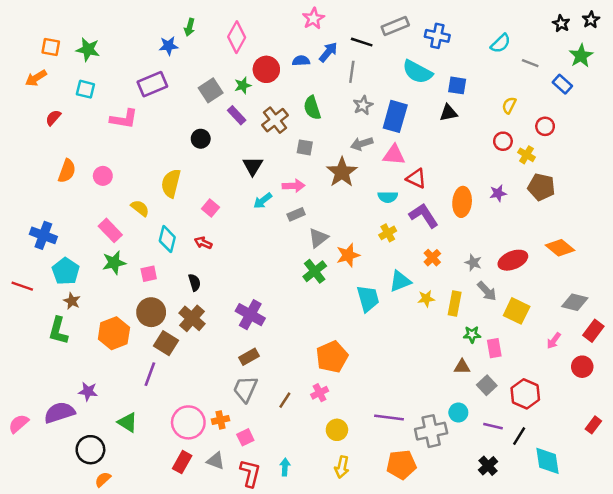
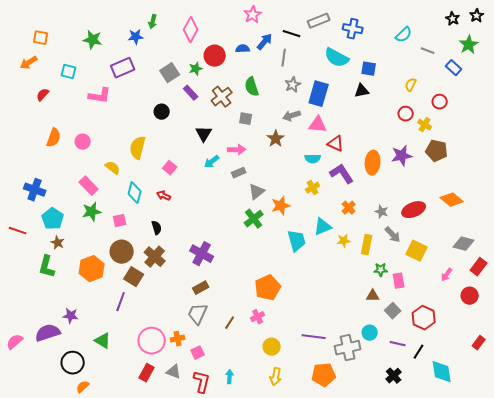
green star: (88, 50) -> (93, 40), moved
brown star: (342, 172) -> (276, 139), size x0.7
purple star: (498, 193) -> (402, 156), size x1.5

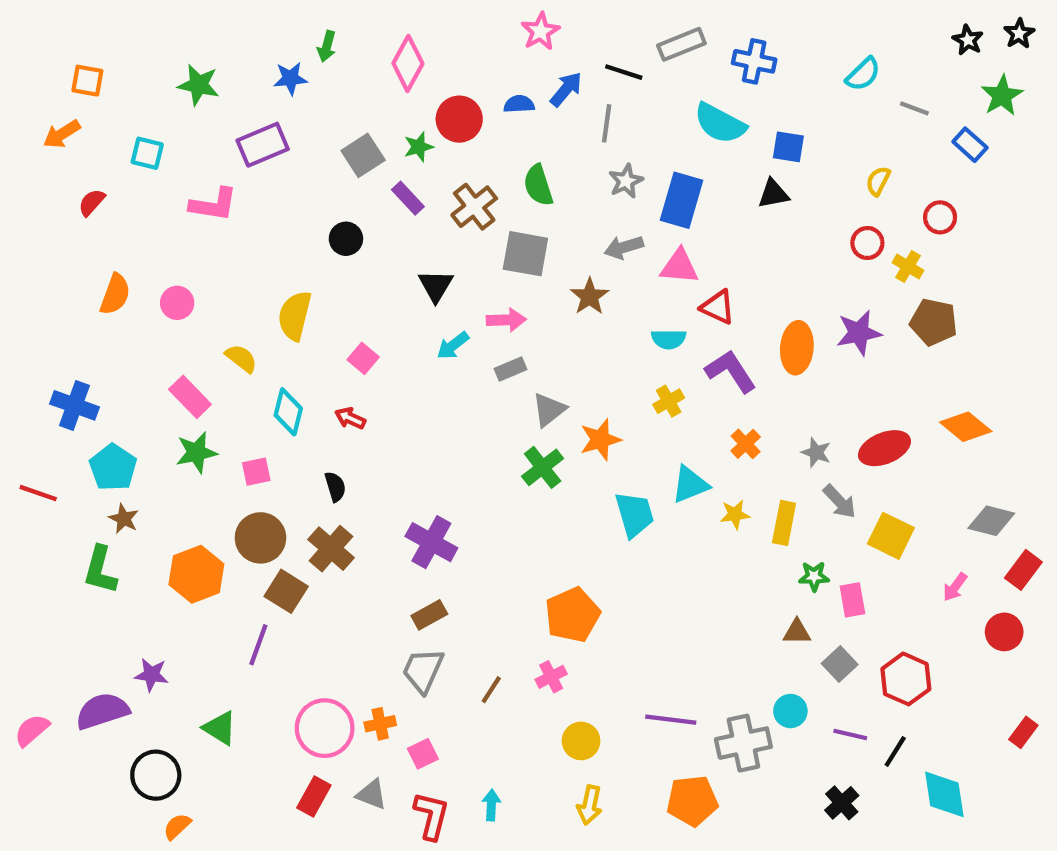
gray square: (246, 119) -> (525, 254), size x1.6

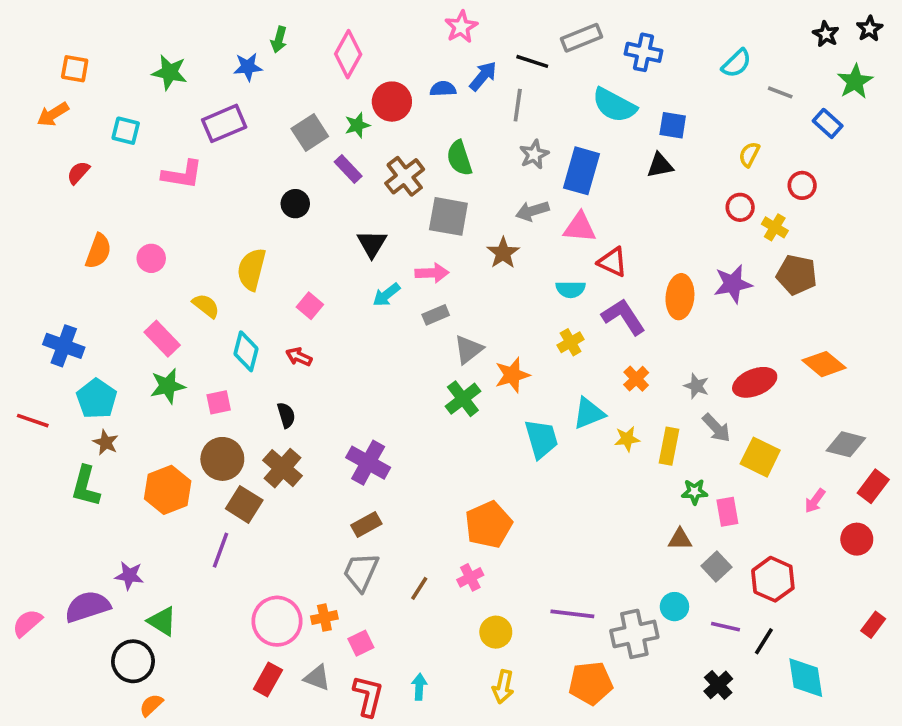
green triangle: (220, 728) -> (162, 621), moved

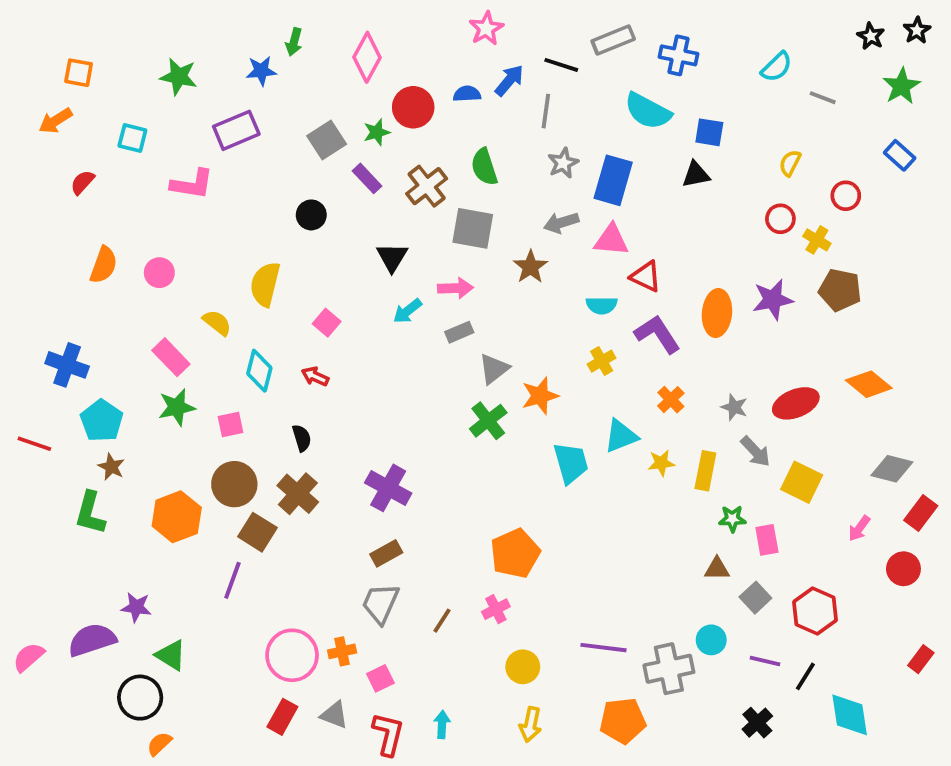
blue rectangle: (828, 123) -> (900, 155), moved

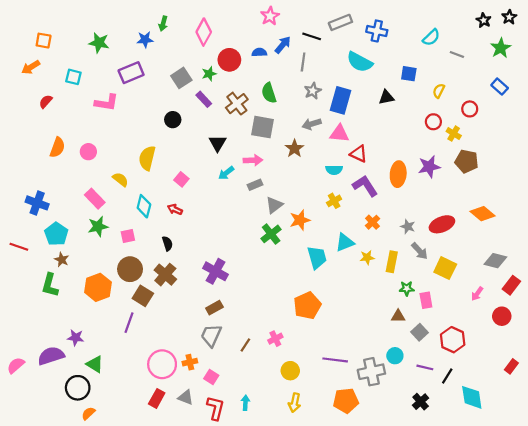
blue square: (709, 132) -> (409, 74), moved
orange pentagon: (515, 553) -> (307, 306), moved
pink square: (380, 678) -> (211, 377), turned -32

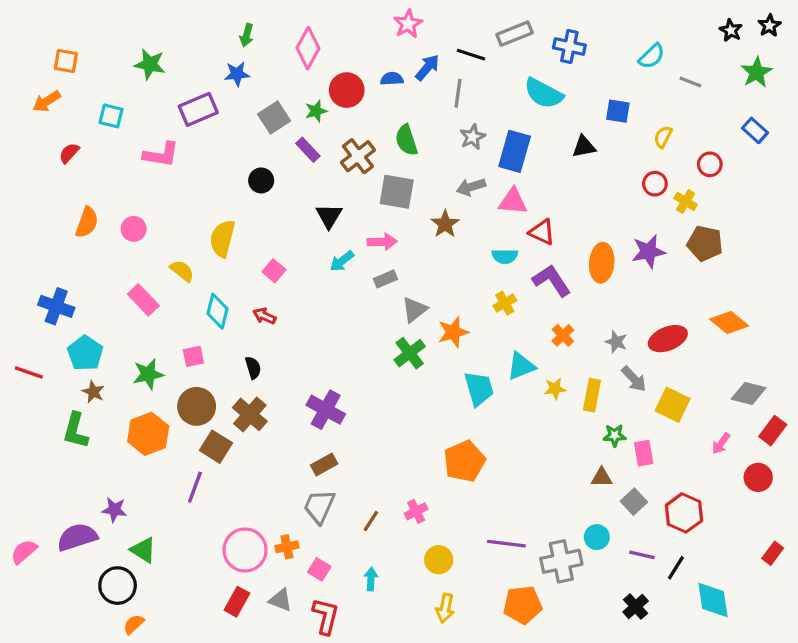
blue star: (145, 40) -> (237, 74), moved
green star: (98, 226) -> (148, 374), moved
cyan arrow: (245, 403) -> (371, 579), moved

